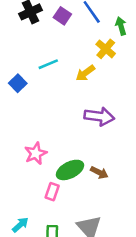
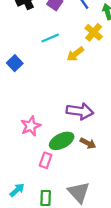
cyan line: (48, 64) -> (50, 38), moved
purple arrow: (99, 116) -> (80, 111), moved

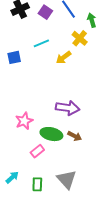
blue square: (15, 63) -> (14, 57), moved, turned 32
green ellipse: (62, 141) -> (51, 134), turned 40
pink rectangle: (46, 160) -> (37, 151), turned 32

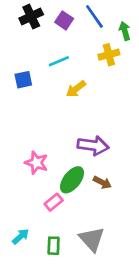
yellow cross: (80, 38) -> (109, 55), turned 35
yellow arrow: (64, 57) -> (76, 89), moved
pink star: (24, 121) -> (36, 163), turned -30
green ellipse: (51, 134) -> (72, 180), turned -65

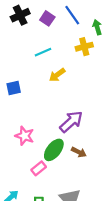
blue square: (23, 80) -> (14, 88), moved
purple arrow: (93, 146) -> (71, 122), turned -50

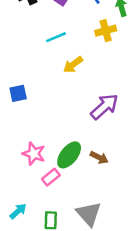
blue square: (14, 88) -> (18, 93), moved
purple arrow: (71, 122) -> (104, 107), moved
pink star: (24, 136) -> (34, 154), moved

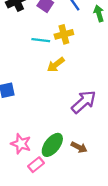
yellow cross: (106, 31) -> (64, 34), moved
cyan line: (56, 37) -> (41, 40), turned 30

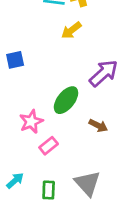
pink star: (21, 144) -> (31, 122), turned 30
green ellipse: (52, 145) -> (66, 100), moved

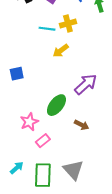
green rectangle: (49, 190) -> (43, 175), size x1.6

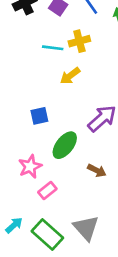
blue square: (17, 74) -> (39, 116), moved
green rectangle: (43, 175) -> (47, 235), turned -50

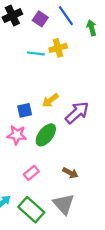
yellow arrow: (70, 76) -> (50, 100), moved
pink star: (30, 166) -> (17, 135), moved, turned 30
brown arrow: (97, 170) -> (70, 173), moved

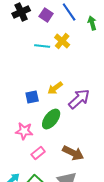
yellow cross: (58, 48) -> (62, 41), turned -35
pink star: (17, 135) -> (24, 131), moved
brown arrow: (70, 173) -> (73, 153), size x1.5

